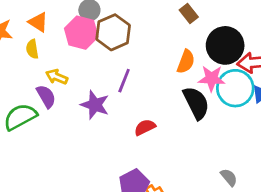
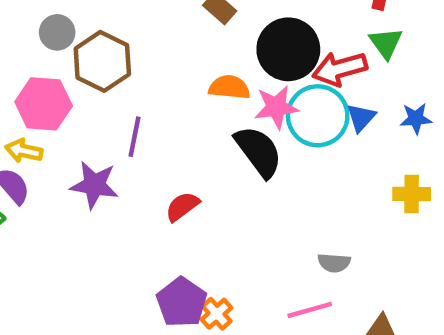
pink hexagon: (81, 33) -> (44, 104), moved
orange semicircle: (186, 62) -> (229, 87), turned -95
gray semicircle: (229, 177) -> (334, 263), turned 144

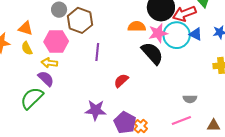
blue triangle: (361, 118) -> (196, 34), turned -40
purple star: (94, 185) -> (96, 110), moved

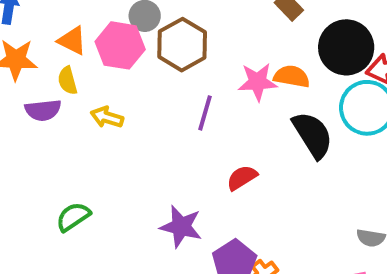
pink star: (158, 33) -> (258, 82), moved
pink hexagon: (56, 42) -> (120, 45), moved
purple semicircle: (46, 79) -> (43, 110), moved, turned 120
green semicircle: (32, 98) -> (73, 217), moved, size x0.7

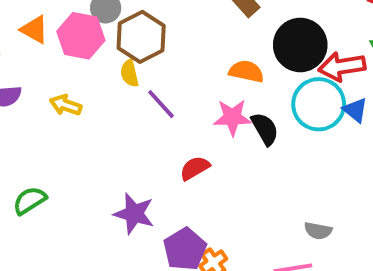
yellow semicircle: (68, 81) -> (130, 73), moved
pink star: (258, 82) -> (232, 117), moved
purple line: (205, 113) -> (161, 104), turned -60
black semicircle: (313, 135) -> (265, 129), size x0.7

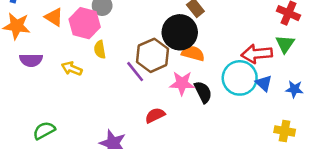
brown hexagon: (141, 37) -> (152, 55), moved
black circle: (300, 45) -> (180, 32), moved
yellow semicircle: (130, 73) -> (100, 49), moved

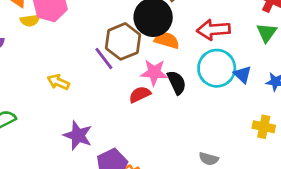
yellow semicircle: (100, 49) -> (30, 20), moved, turned -90
red arrow: (257, 54) -> (213, 30), moved
yellow arrow: (72, 68) -> (58, 82), moved
red semicircle: (155, 115) -> (140, 94), moved

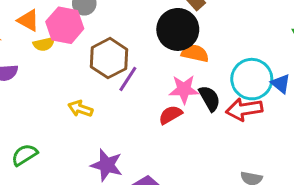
red arrow: (213, 30) -> (244, 109), moved
brown hexagon: (123, 41) -> (109, 58), moved
purple line: (104, 59) -> (128, 79), turned 75

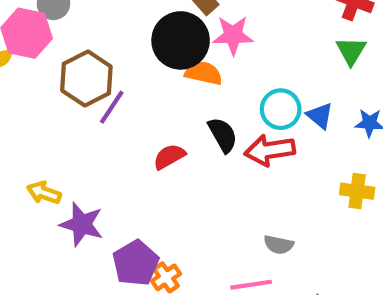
cyan circle: (252, 79) -> (281, 109), size x0.7
pink star: (184, 89) -> (233, 35), moved
yellow arrow: (80, 109) -> (44, 193), moved

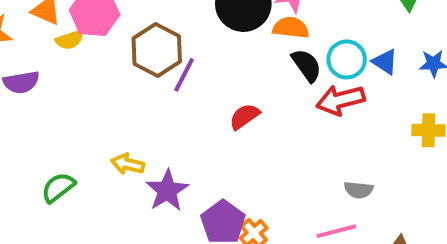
orange semicircle: (204, 73) -> (291, 28), moved
black semicircle: (223, 135) -> (307, 65), moved
purple star: (82, 224) -> (167, 191), turned 30

